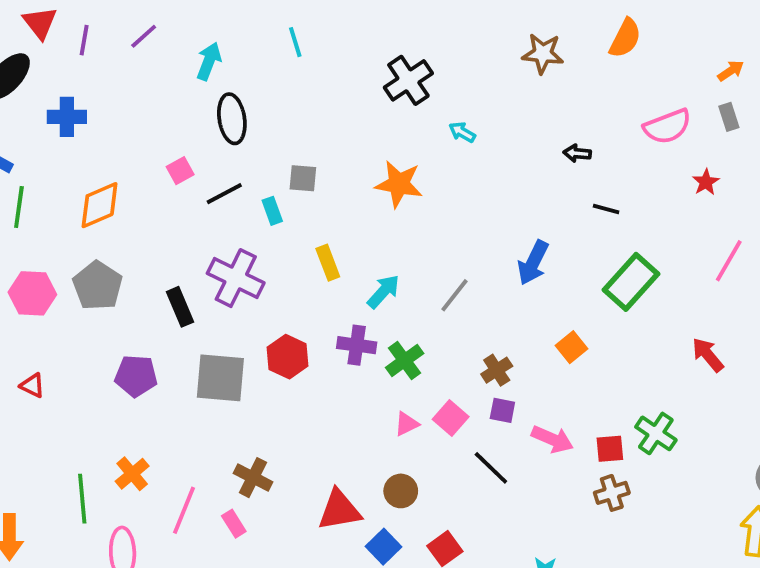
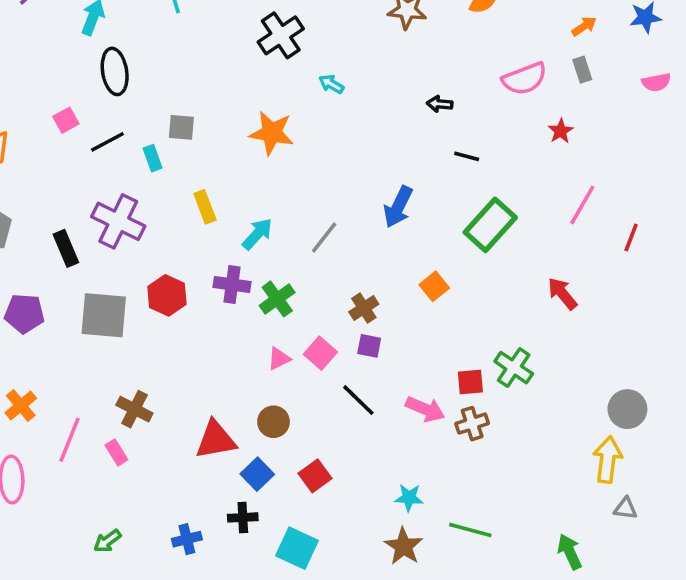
pink arrow: (552, 439) -> (425, 409), moved

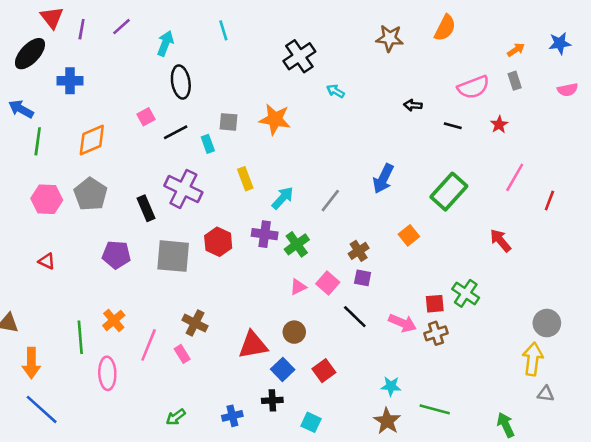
orange star: (272, 133) -> (275, 119), moved
black line: (467, 156) -> (453, 126), moved
cyan square: (297, 548) -> (311, 422), size x0.7

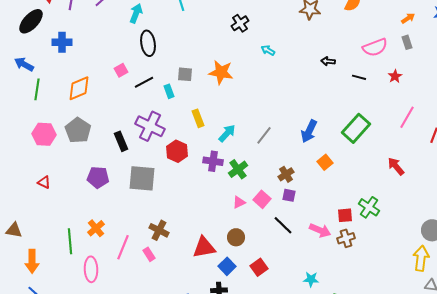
black cross: (299, 56) -> (240, 23), size x0.7
blue arrow: (383, 179) -> (309, 131), moved
red hexagon: (218, 242) -> (177, 151), moved

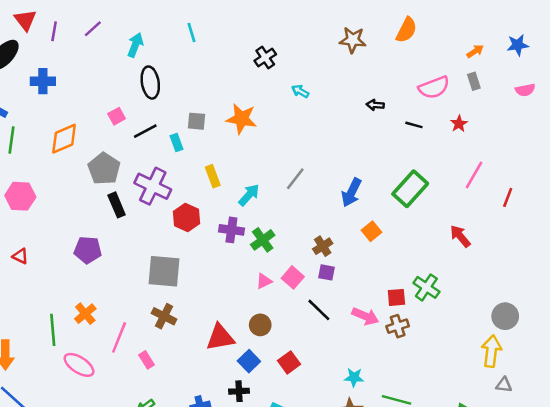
gray pentagon: (78, 130) -> (104, 169), moved
gray line: (264, 135) -> (295, 179), moved
gray square: (142, 178) -> (164, 271), moved
pink rectangle: (149, 254) -> (147, 360), moved
pink ellipse: (91, 269) -> (79, 365), turned -55

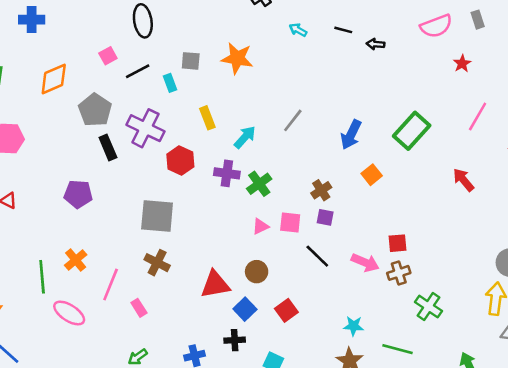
black line: (414, 125) -> (343, 30), moved
pink square: (293, 277) -> (290, 223), turned -35
green cross: (426, 287) -> (429, 307), moved

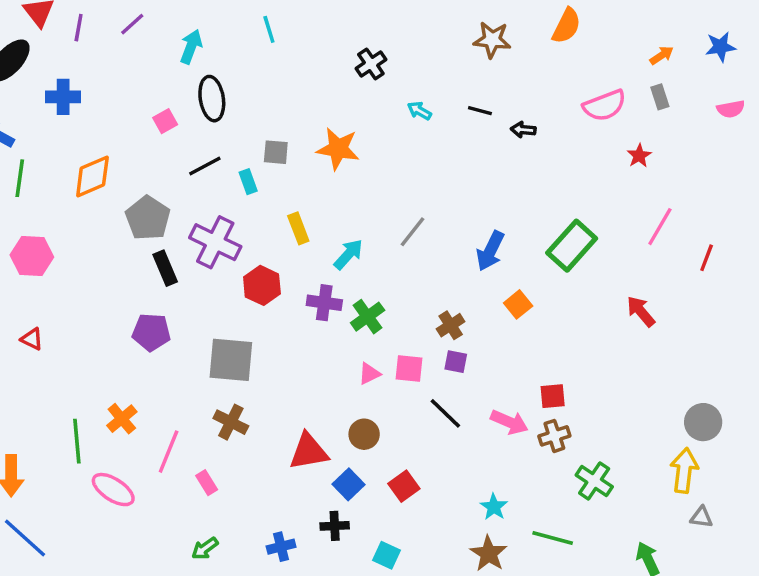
pink square: (108, 56) -> (165, 121), moved
purple pentagon: (78, 194) -> (151, 332), moved
cyan star: (354, 326) -> (494, 507), turned 30

